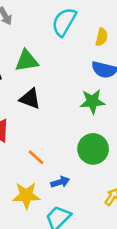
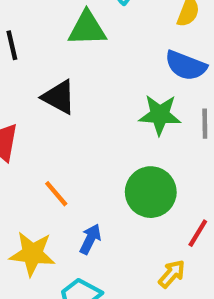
green triangle: (27, 61) -> (87, 28), moved
blue arrow: (60, 182) -> (90, 239), turned -54

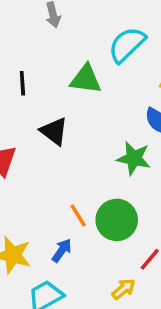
orange line: (56, 194) -> (78, 216), moved

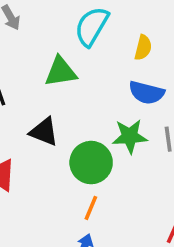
orange line: (78, 216) -> (91, 208), turned 70
green circle: (117, 220) -> (91, 163), moved

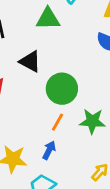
green star: (130, 136) -> (92, 121), moved

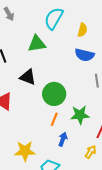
blue arrow: (49, 150) -> (63, 139), moved

